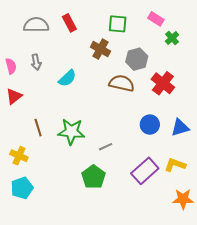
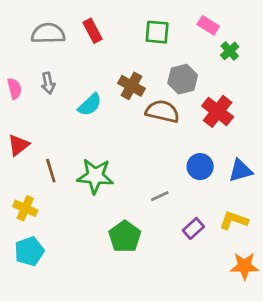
brown cross: (101, 49) -> (132, 86), moved
red triangle: (14, 96) -> (19, 145), moved
gray line: (106, 147) -> (160, 196), moved
purple rectangle: (145, 171) -> (193, 228), size x0.6

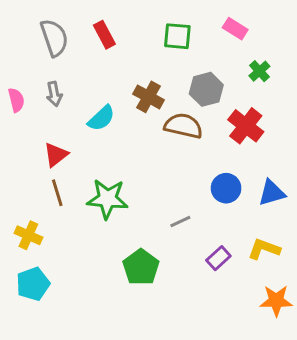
gray semicircle: (48, 33) -> (54, 38), turned 72
green cross: (230, 51) -> (259, 71), moved
red triangle: (19, 145) -> (56, 155), moved

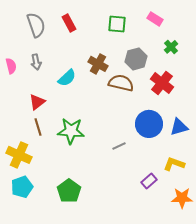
blue circle: (226, 188) -> (149, 124), size x1.4
yellow cross: (28, 235) -> (19, 155), size x1.4
purple rectangle: (218, 258) -> (149, 181), moved
green pentagon: (141, 267) -> (69, 191), moved

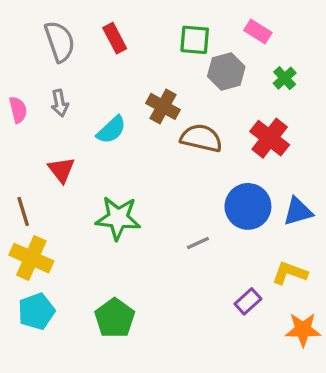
gray hexagon: (136, 59) -> (226, 71), moved
red triangle: (37, 102) -> (61, 170), turned -30
brown line: (38, 127) -> (23, 211), moved

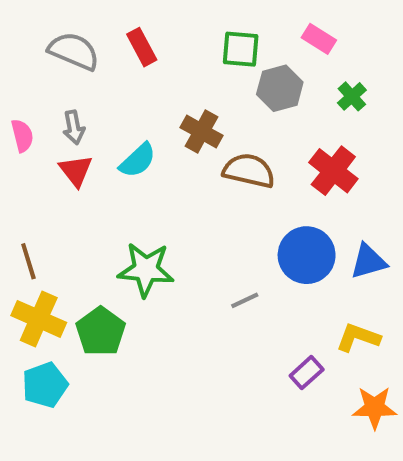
gray semicircle: (60, 41) -> (74, 51), turned -48
red triangle: (61, 170) -> (76, 171), moved
green pentagon: (115, 318) -> (101, 331), moved

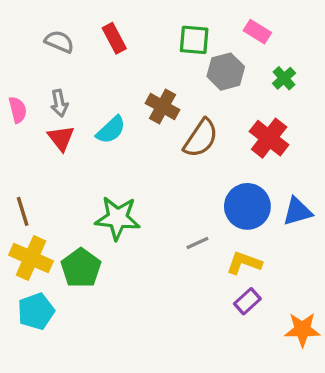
gray semicircle: (74, 51) -> (59, 42), size x0.7
brown semicircle: (249, 171) -> (201, 138), turned 111
yellow L-shape: (358, 338) -> (244, 263), moved

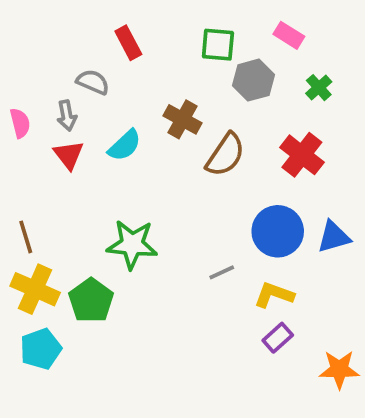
gray semicircle: (59, 42) -> (93, 82), moved

